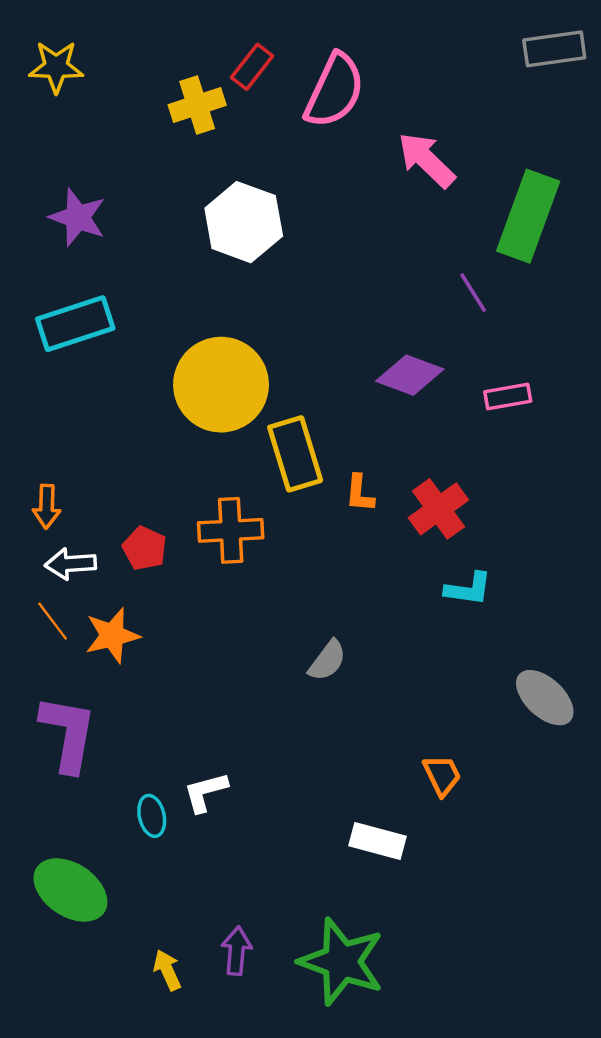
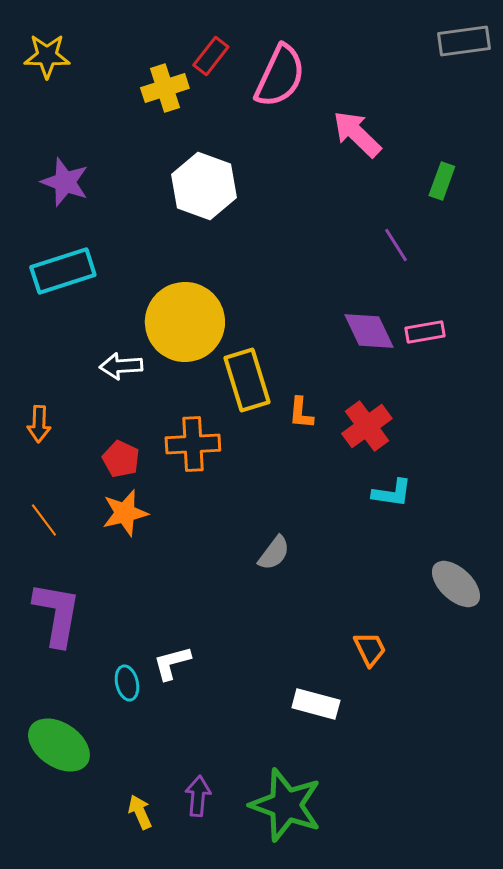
green rectangle: (528, 216) -> (442, 181), size x0.5
purple diamond: (410, 375) -> (369, 331), moved, turned 44
white arrow: (70, 564) -> (121, 366), moved
orange star: (112, 635) -> (125, 513), moved

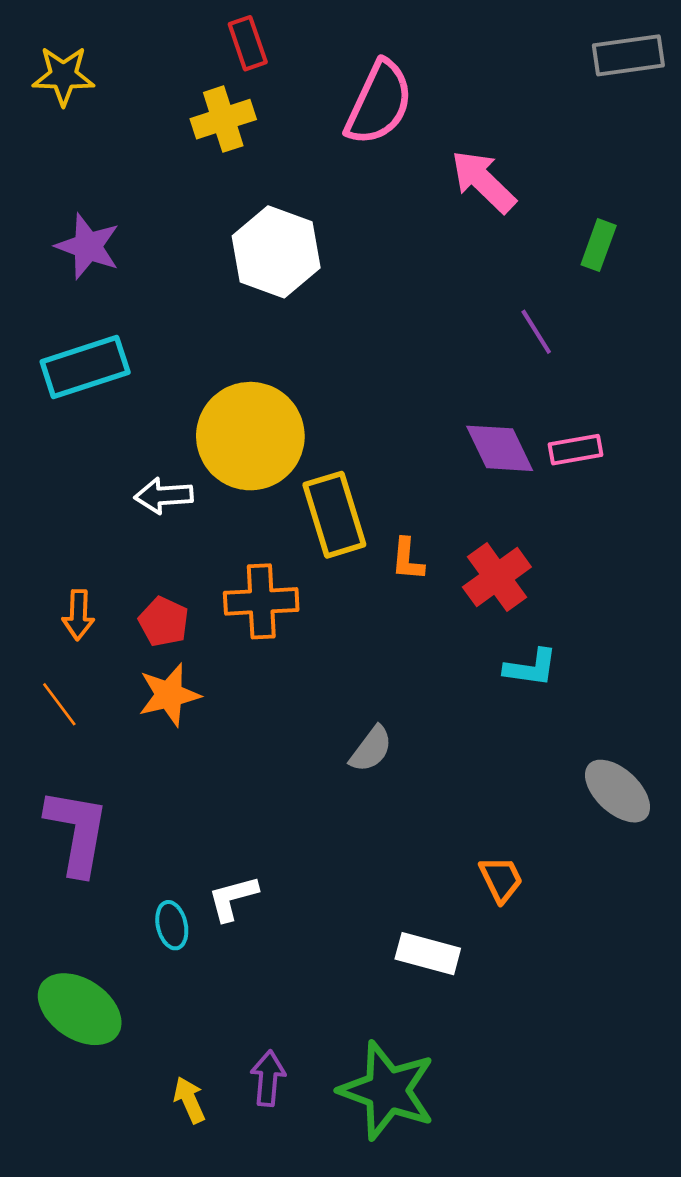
red rectangle: (211, 56) -> (248, 43), moved, turned -57
orange arrow: (39, 424) -> (78, 615), moved

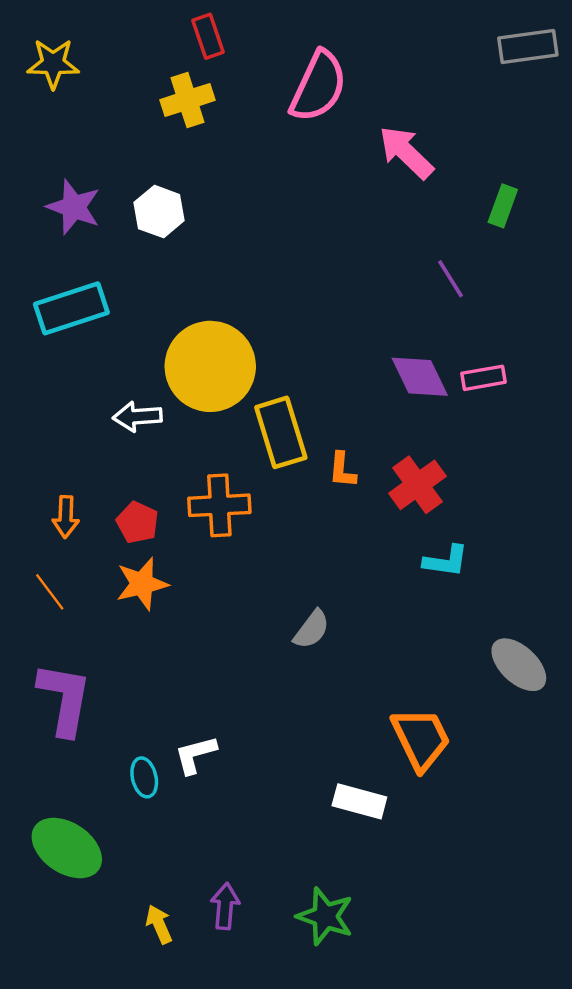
white hexagon: (276, 252) -> (159, 212), moved, size x0.7
orange trapezoid: (501, 879) -> (421, 739), size x1.6
green star: (387, 1090) -> (325, 916), size x0.7

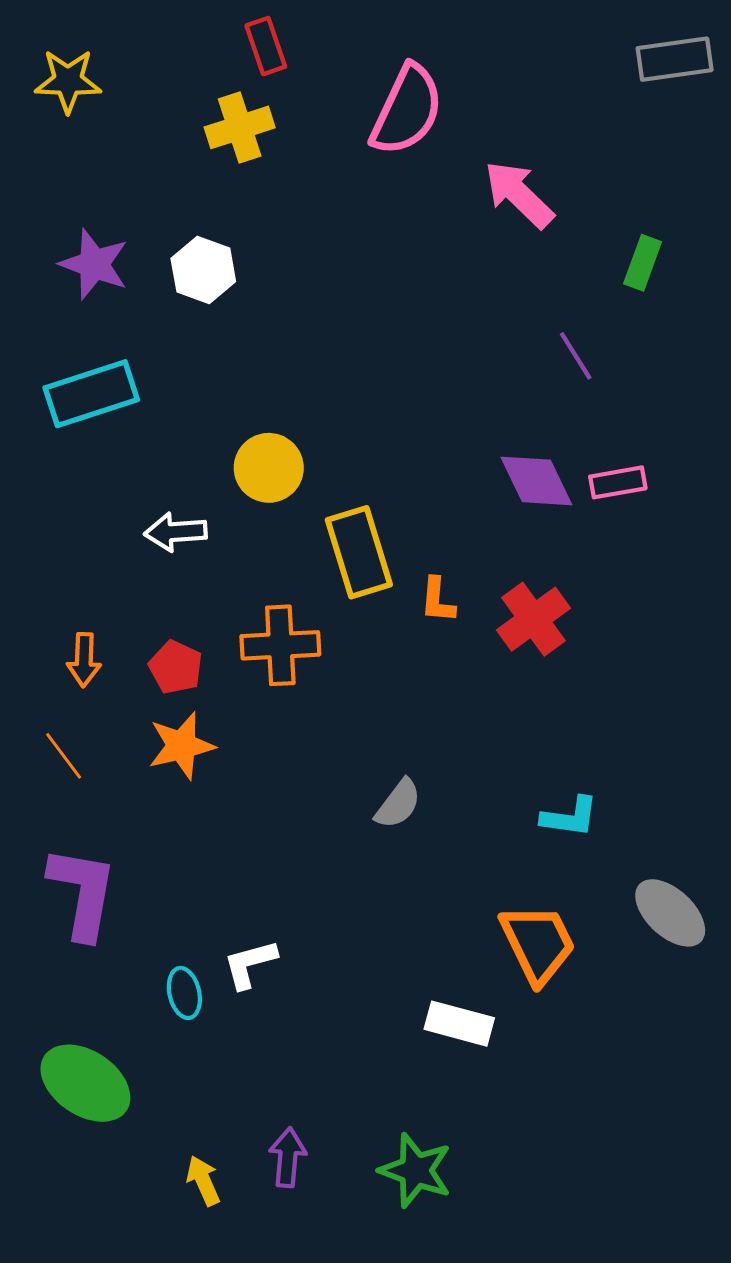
yellow circle: (210, 366) -> (269, 468), size x0.6
cyan L-shape: (446, 561) -> (570, 817), moved
gray ellipse: (519, 665) -> (670, 913), moved

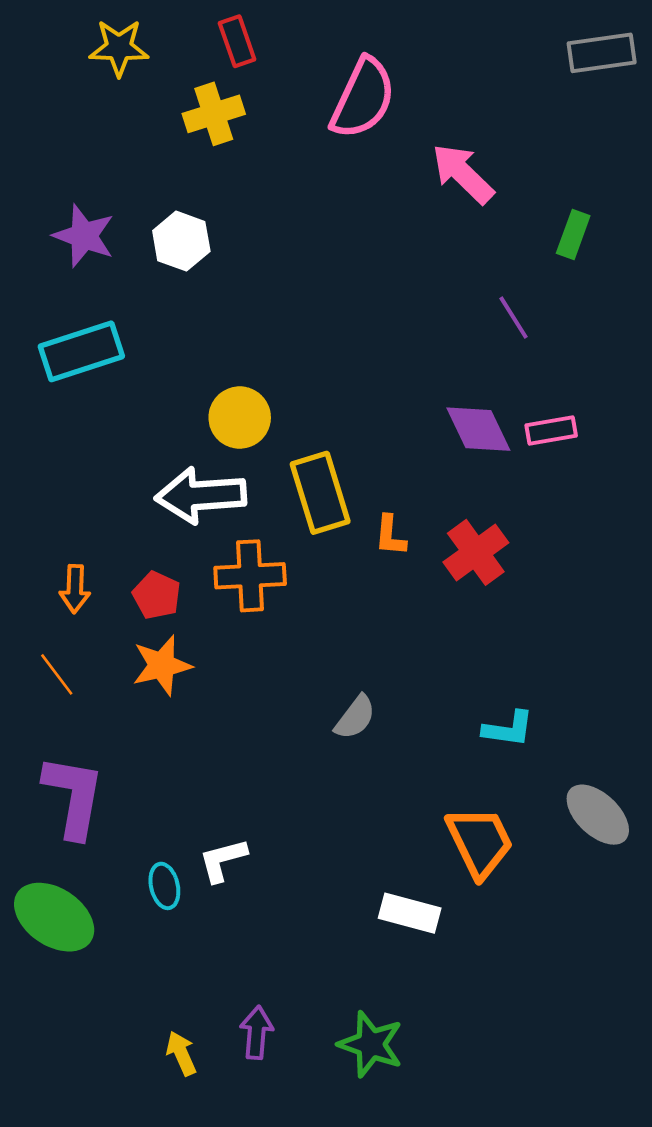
yellow star: (68, 81) -> (119, 48), moved
white arrow: (176, 532) -> (201, 495), moved, size x1.6
green ellipse: (85, 1083) -> (54, 917), moved

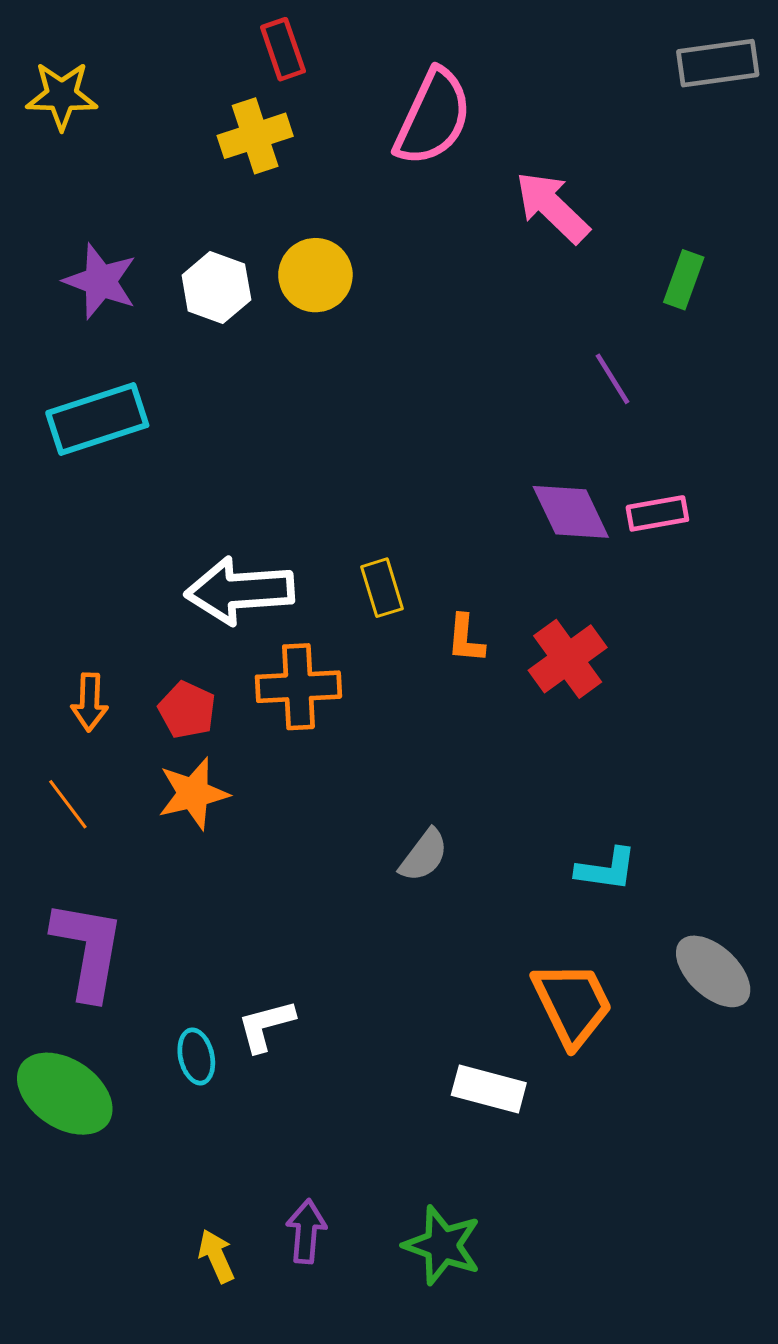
yellow star: (119, 48) -> (62, 96), moved
yellow circle: (240, 418) -> (315, 275), moved
yellow rectangle: (320, 493) -> (382, 588), size x0.6

